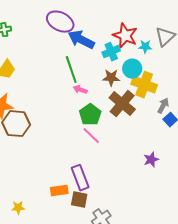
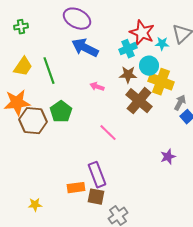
blue arrow: (81, 40) -> (85, 48), moved
green line: (71, 70) -> (49, 71), moved
green pentagon: (90, 115) -> (61, 112), moved

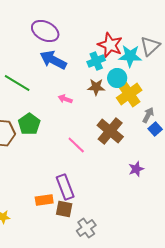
cyan star: (162, 44) -> (130, 56), size x1.6
green line: (49, 71) -> (17, 83), turned -40
yellow cross: (161, 82) -> (129, 94), turned 35
brown cross: (139, 101) -> (110, 131), moved

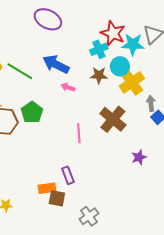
blue arrow: (53, 60) -> (56, 64), moved
gray arrow: (148, 115) -> (151, 103), turned -35
pink line: (76, 145) -> (79, 133), turned 42
purple rectangle: (65, 187) -> (68, 175), size x0.7
brown square: (64, 209) -> (57, 198), moved

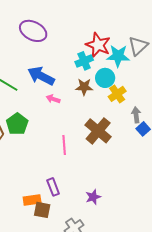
yellow cross: (132, 82) -> (117, 94), size x0.7
purple star: (139, 157) -> (93, 197), moved

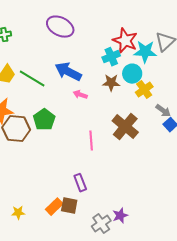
gray arrow: (136, 115) -> (163, 111), turned 133
purple star: (93, 197) -> (120, 216), moved
orange rectangle: (32, 200) -> (54, 207), moved, turned -36

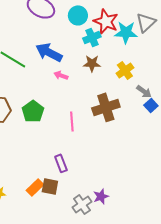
cyan circle: (132, 74) -> (78, 15), moved
green pentagon: (44, 120) -> (33, 111), moved
brown cross: (125, 127) -> (106, 107), turned 32

